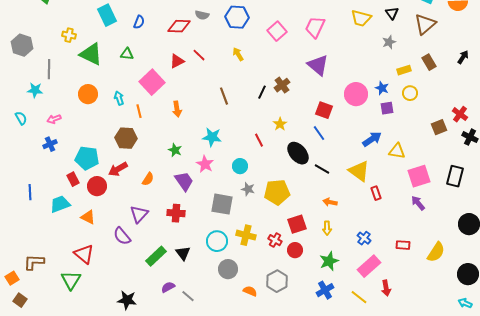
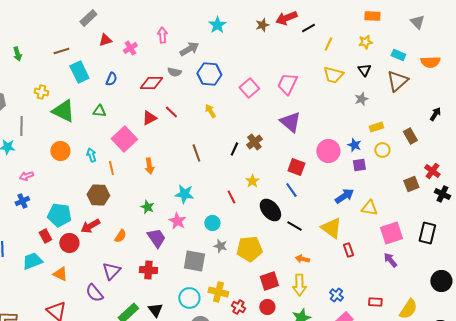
brown rectangle: (429, 62) -> (410, 136), moved
yellow arrow: (327, 228) -> (299, 285), size x1.5
red cross: (275, 240) -> (238, 307), moved

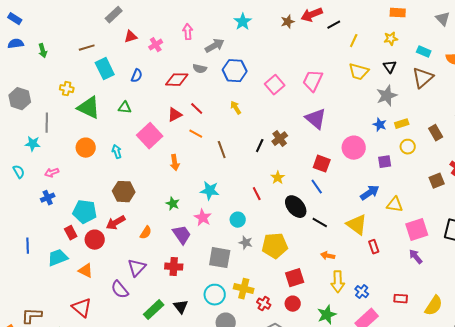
gray star: (361, 99) -> (387, 96), size x1.5
blue star: (354, 145) -> (380, 125), moved
orange line: (111, 168) -> (196, 134), moved, turned -48
yellow arrow: (299, 285) -> (338, 282), moved

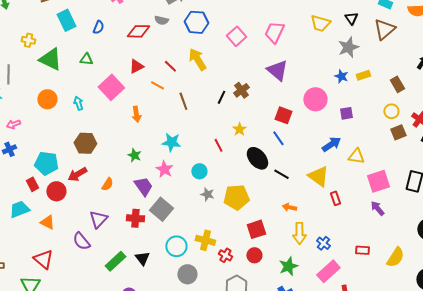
yellow arrow: (236, 108) -> (197, 59), size x1.6
red line: (197, 109) -> (170, 66), moved
yellow circle: (408, 147) -> (391, 111), moved
gray square: (220, 258) -> (161, 209), moved, turned 30

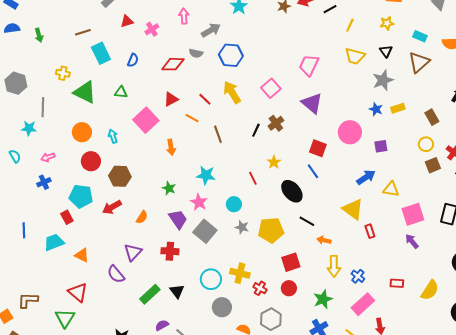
pink square: (236, 36) -> (271, 88), moved
black line: (281, 174) -> (307, 221), moved
red circle: (56, 191) -> (91, 161), moved
gray square: (161, 209) -> (205, 231), moved

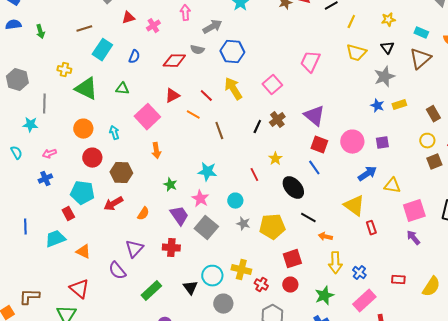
cyan rectangle: (101, 53) -> (102, 50), turned 60
purple triangle: (312, 103) -> (314, 116), moved
pink circle: (350, 132) -> (352, 142), moved
orange arrow: (171, 147) -> (156, 151), moved
black triangle: (177, 291) -> (190, 288), moved

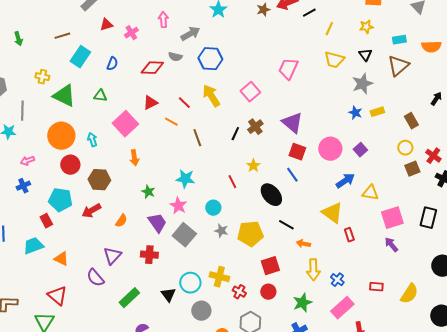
cyan rectangle: (421, 33) -> (399, 40), turned -32
orange circle: (83, 129) -> (61, 136), size x1.4
purple square: (382, 143) -> (360, 150), turned -32

